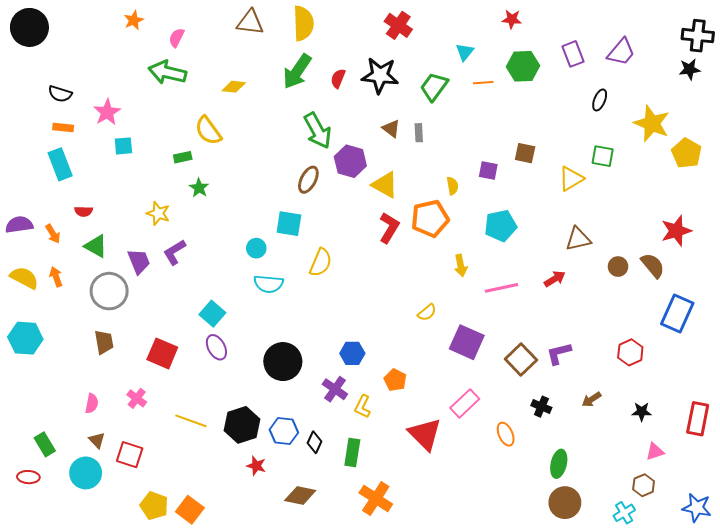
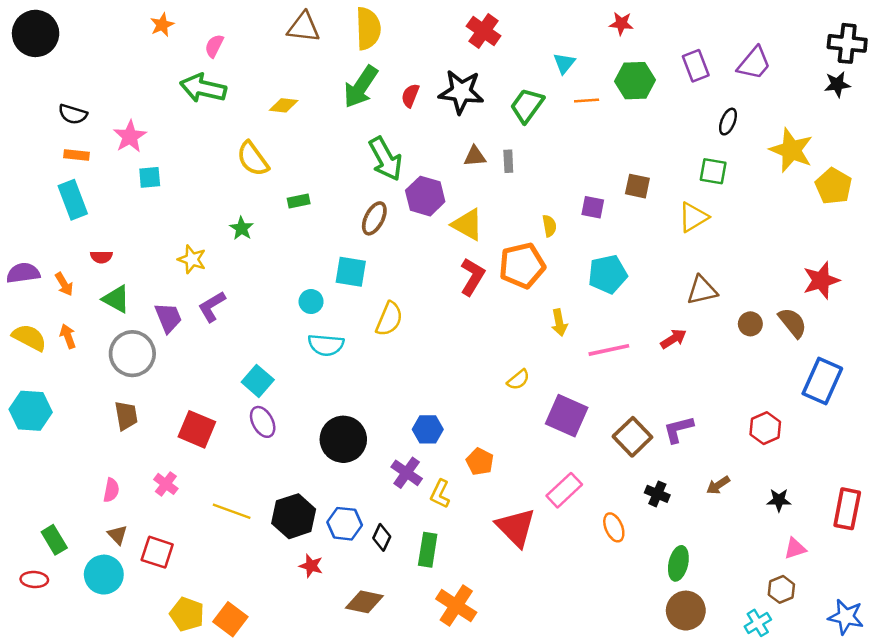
brown triangle: (391, 129) -> (475, 156), turned -42
green square: (603, 156) -> (713, 171), moved
green rectangle: (183, 157) -> (299, 201), moved

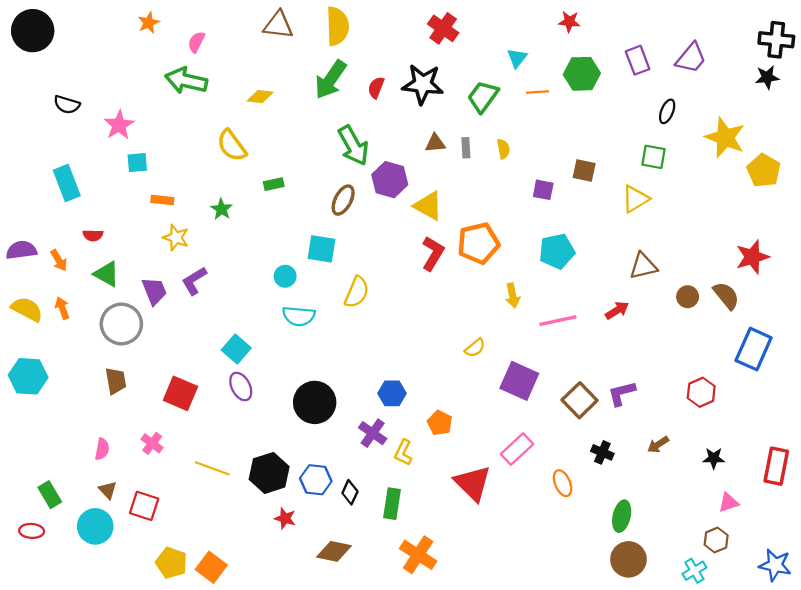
orange rectangle: (76, 155) -> (162, 200), moved
yellow semicircle: (549, 226) -> (503, 149), moved

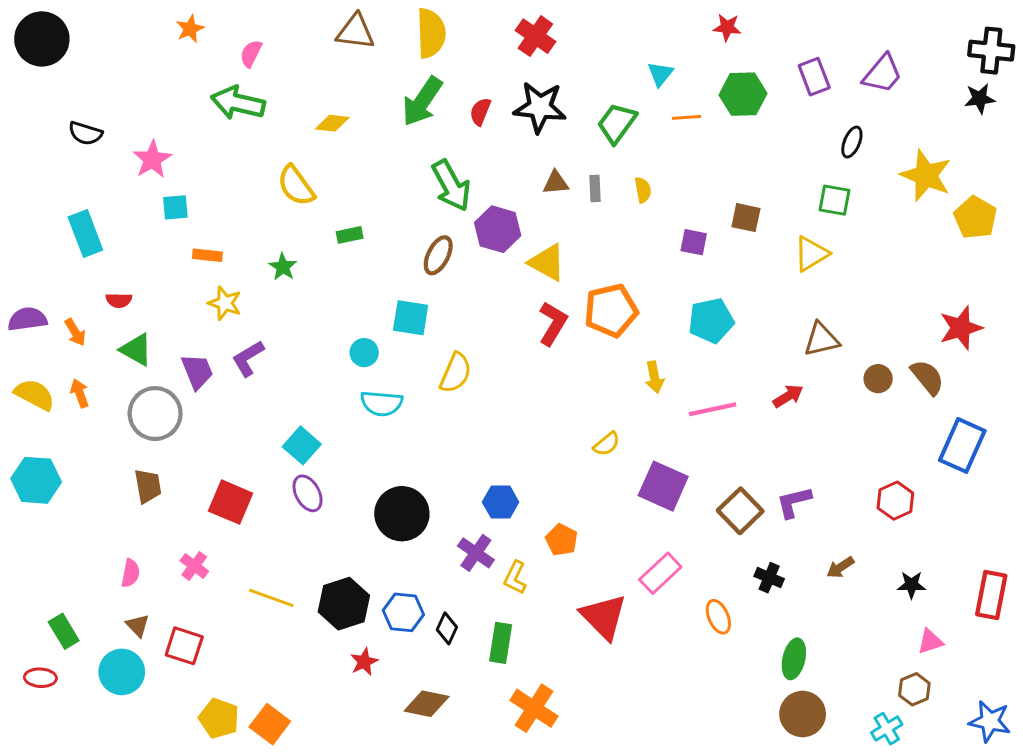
red cross: (443, 28) -> (535, 36), moved
red star: (285, 518) -> (364, 662), turned 30

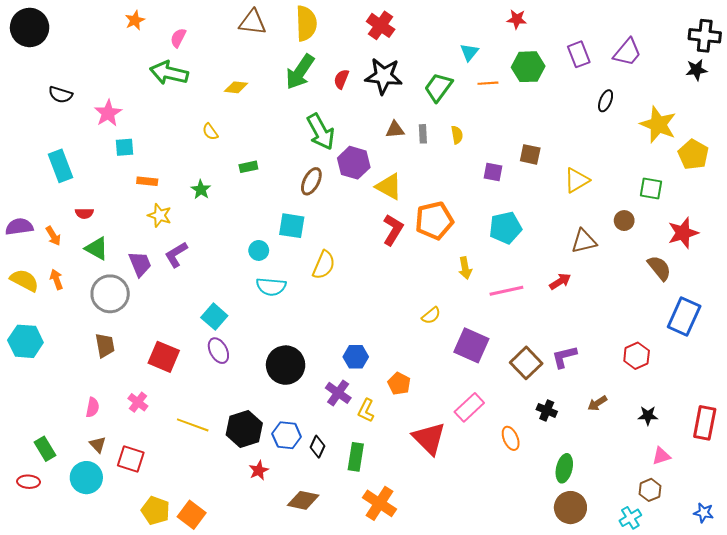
yellow semicircle: (296, 186) -> (210, 132), size x0.6
green square: (835, 200) -> (651, 189), moved
brown circle: (878, 379) -> (624, 221), moved
blue star: (990, 721) -> (704, 513), size x0.7

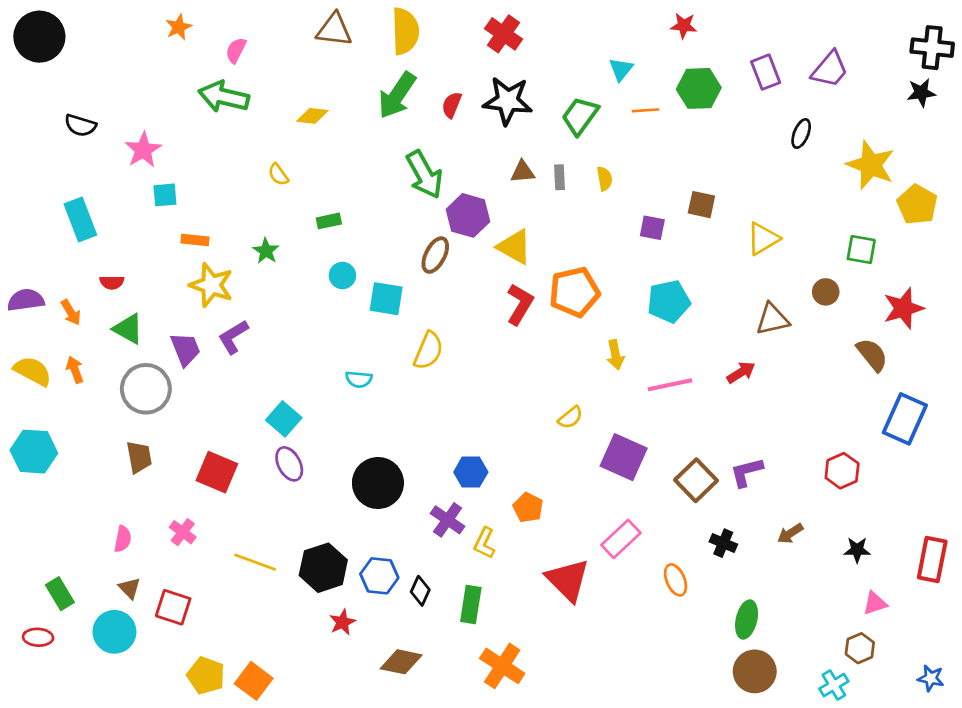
brown ellipse: (311, 181) -> (435, 255), moved
yellow star: (160, 215) -> (211, 285), size x1.4
cyan circle: (259, 250) -> (342, 276), moved
cyan semicircle: (271, 287) -> (359, 379), size x0.7

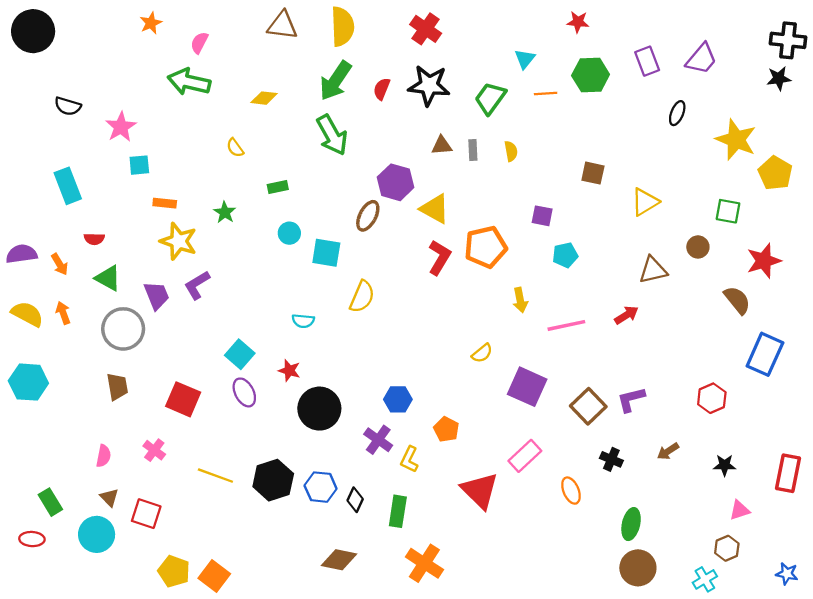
green arrow: (424, 174) -> (332, 135), moved
purple square: (652, 228) -> (542, 216), moved
cyan pentagon: (669, 301) -> (565, 255), size x0.7
red star: (342, 622) -> (289, 370), moved, turned -30

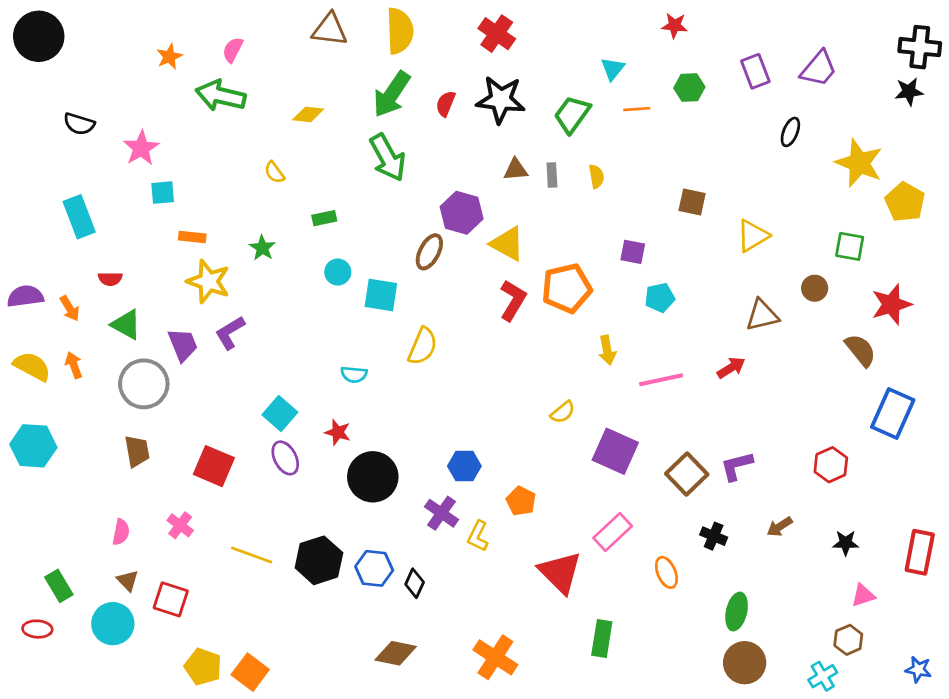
orange star: (151, 23) -> (169, 57), moved
green hexagon: (591, 75) -> (689, 87), size x0.7
green rectangle: (398, 511) -> (602, 638), moved

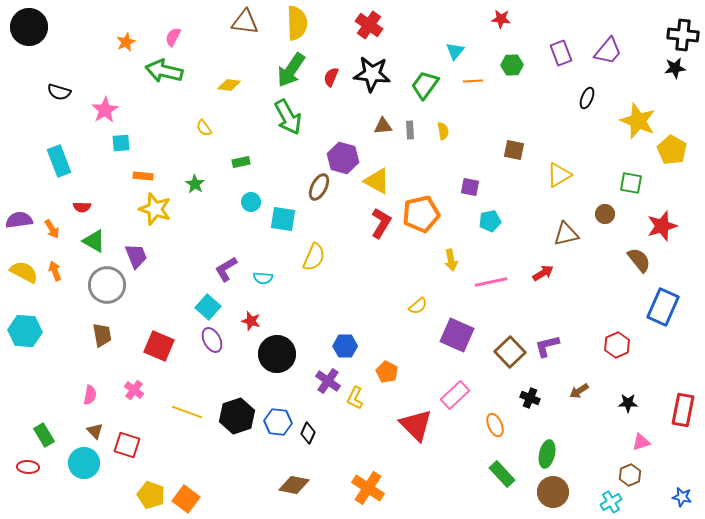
purple L-shape: (230, 333) -> (226, 269), moved
green rectangle: (602, 638) -> (502, 474), moved, turned -52

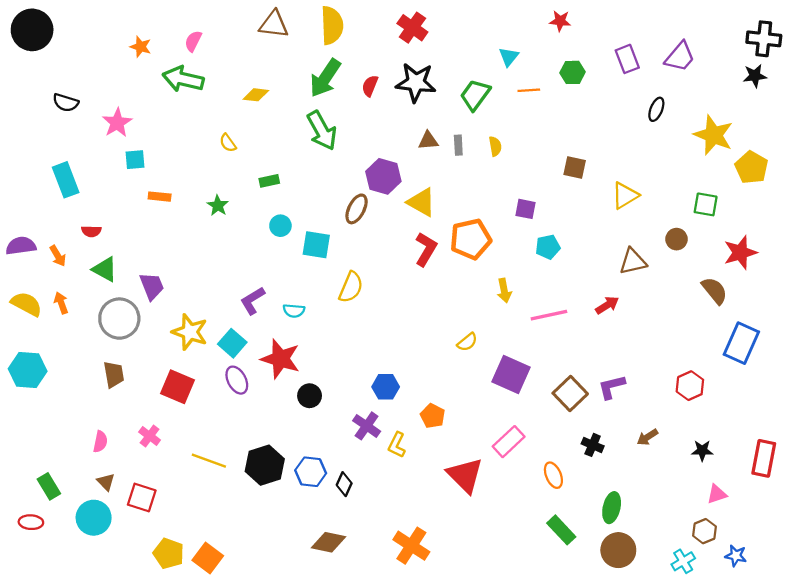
orange star: (126, 42) -> (141, 47), turned -30
yellow star: (155, 209) -> (190, 332), moved
red star: (251, 321) -> (280, 359), size x1.8
black circle: (277, 354) -> (310, 396), size x0.6
blue star: (682, 497) -> (736, 556), moved

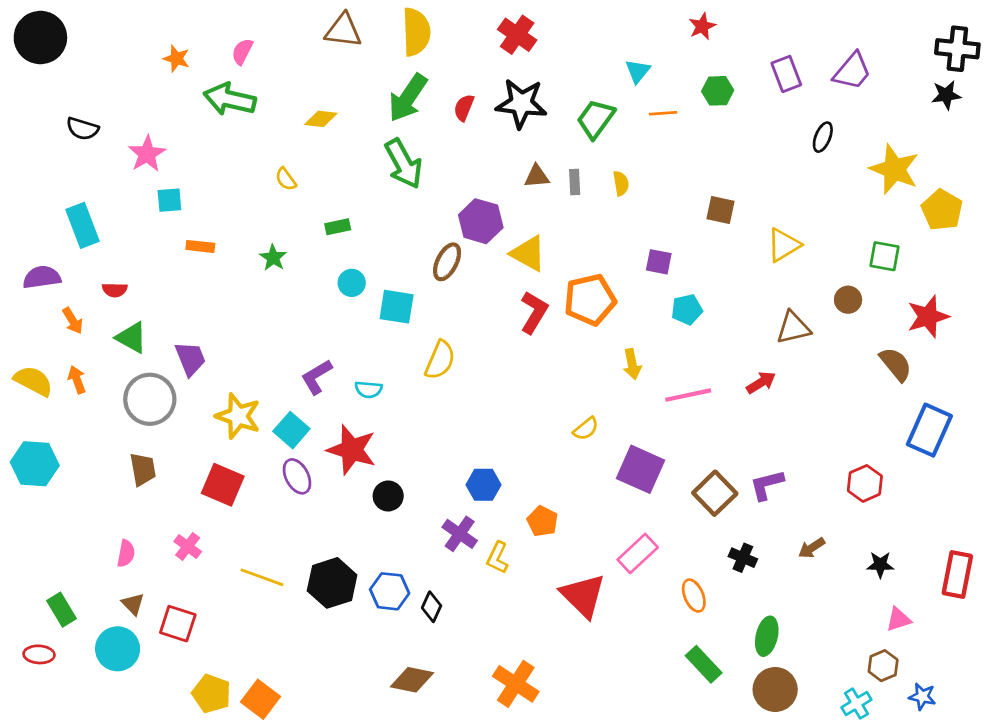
red star: (560, 21) -> (702, 26), turned -30
purple semicircle: (21, 246) -> (42, 277), moved

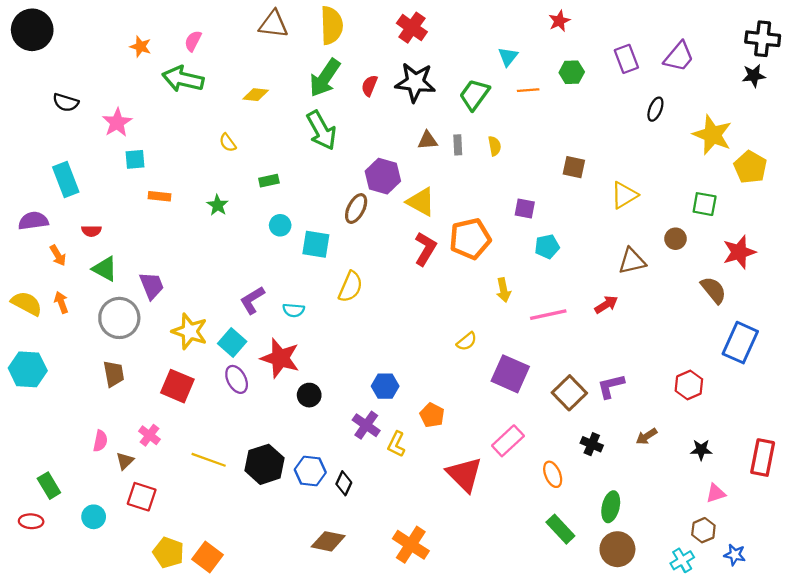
brown triangle: (133, 604) -> (125, 461), moved, turned 30
cyan circle: (118, 649) -> (94, 517), size x0.7

